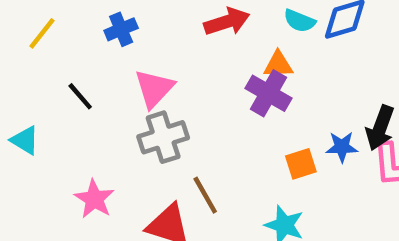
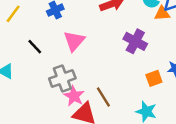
orange triangle: (278, 65) -> (162, 13), moved
gray cross: (163, 137) -> (62, 78), moved
pink star: (94, 199) -> (74, 96), moved

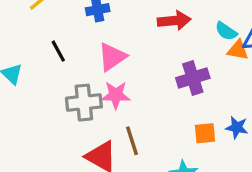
purple cross: (135, 41) -> (193, 78), turned 30
pink star: (74, 96) -> (116, 95), moved, turned 30

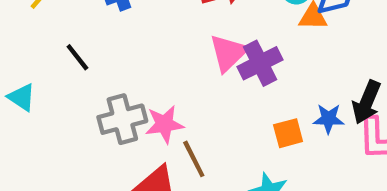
pink triangle: (112, 57) -> (228, 53), moved
pink star: (116, 95) -> (164, 124), moved

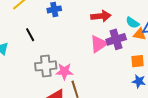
purple cross: (260, 63) -> (116, 39), moved
orange square: (288, 133) -> (137, 61), moved

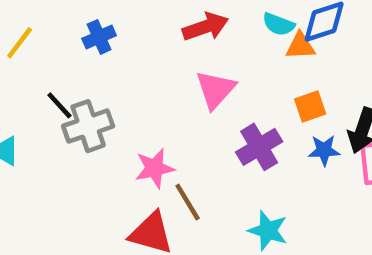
purple cross: (116, 39) -> (259, 147), moved
gray cross: (46, 66) -> (88, 126), moved

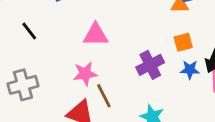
pink triangle: (215, 90) -> (96, 35), moved, turned 44
gray cross: (88, 126) -> (23, 85), moved

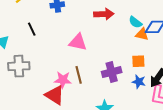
pink star: (85, 74) -> (63, 80), moved
brown line: (104, 96) -> (79, 75), moved

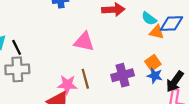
black line: (32, 29) -> (17, 47), moved
orange square: (138, 61) -> (153, 63), turned -32
blue star: (139, 82) -> (155, 76), moved

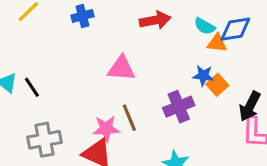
gray cross: (17, 69) -> (45, 140), moved
blue star: (155, 76) -> (203, 76), moved

